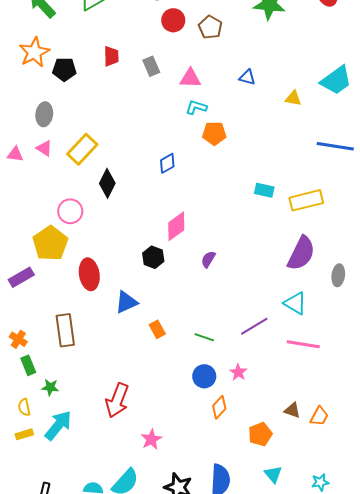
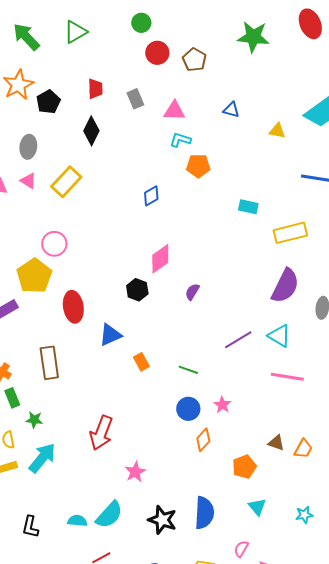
black pentagon: (64, 69) -> (48, 102), turned -30
black diamond: (107, 183) -> (91, 131), moved
cyan rectangle: (264, 190) -> (248, 207), moved
purple line: (254, 326) -> (238, 340), moved

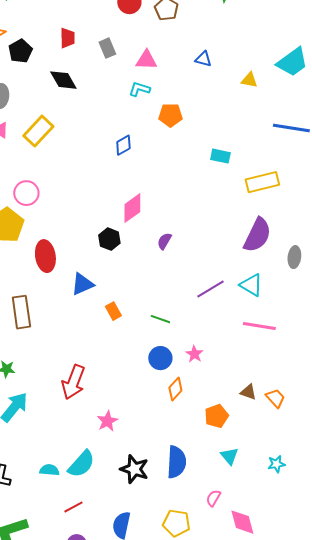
black diamond: (91, 131) -> (63, 80), turned -56
cyan L-shape: (180, 140) -> (139, 89), moved
orange trapezoid: (303, 449) -> (275, 398), turned -70

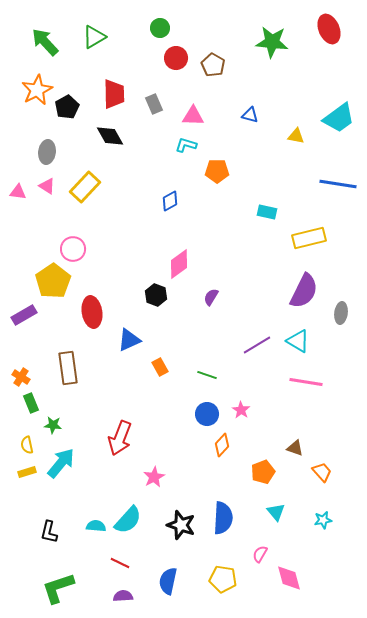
red trapezoid: (67, 38) -> (114, 94), size x1.4
orange trapezoid: (275, 398) -> (322, 472), moved
red line: (73, 507) -> (120, 563), turned 54

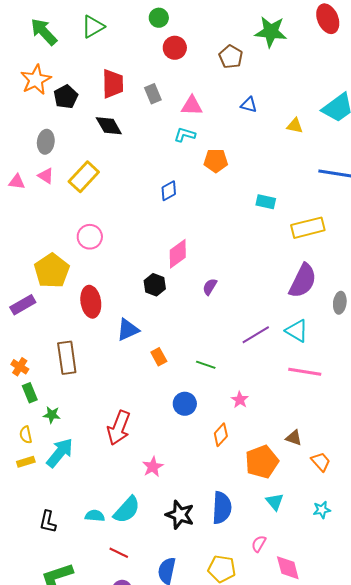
brown pentagon: (213, 65) -> (231, 57), moved
pink circle: (73, 249) -> (90, 237), moved
blue circle: (207, 414) -> (185, 404), moved
orange pentagon: (263, 472) -> (262, 462), size x1.4

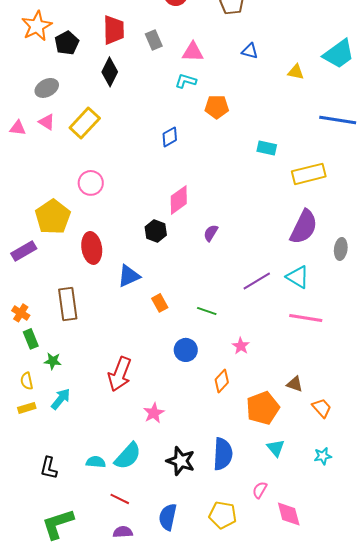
black diamond: (109, 126) -> (110, 72), turned 56
gray ellipse: (46, 142) -> (47, 88), turned 55
cyan arrow: (60, 453) -> (61, 399), size x0.7

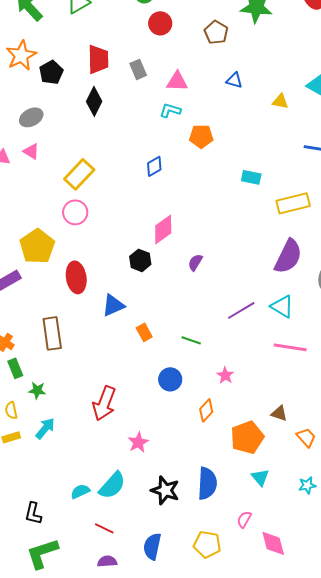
yellow rectangle: (85, 123) -> (79, 174), moved
cyan semicircle: (96, 462) -> (80, 491), turned -30
black L-shape: (49, 468) -> (33, 513), moved

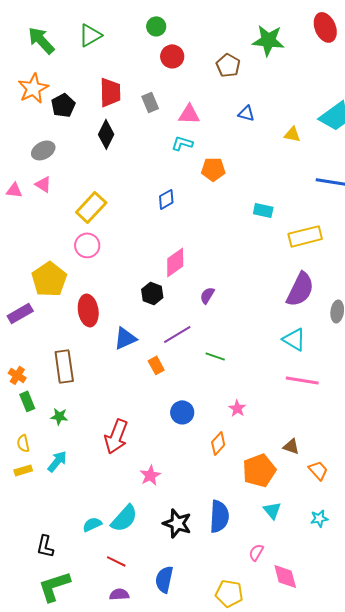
purple line: (241, 310) -> (177, 334), moved
green line: (191, 340) -> (215, 356), moved
green star: (37, 390) -> (59, 416), moved
yellow pentagon: (207, 544) -> (229, 593), moved

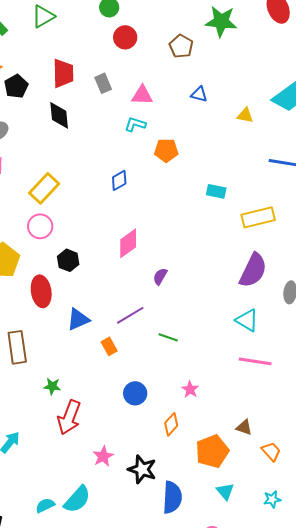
black diamond: (106, 134) -> (59, 115), turned -32
black hexagon: (152, 293) -> (68, 260), moved
green star: (59, 416) -> (52, 386), moved
black star: (177, 523) -> (142, 469), moved

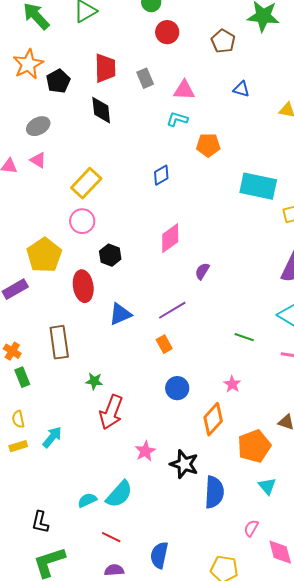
cyan rectangle: (216, 191) -> (258, 186), size x1.8
green line: (168, 337) -> (244, 337), moved
orange rectangle: (109, 346) -> (164, 344), moved
orange diamond: (171, 424) -> (213, 419), size x1.4

